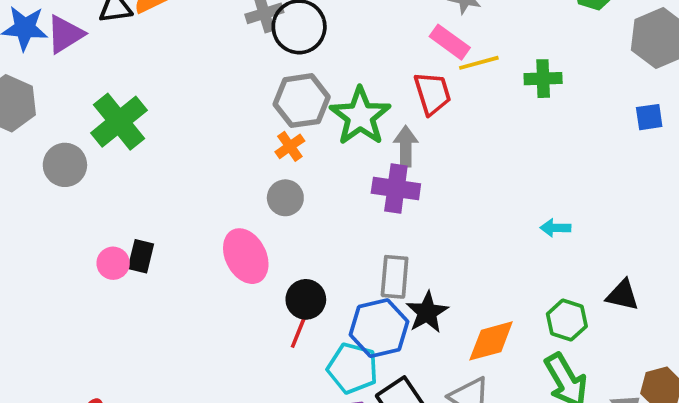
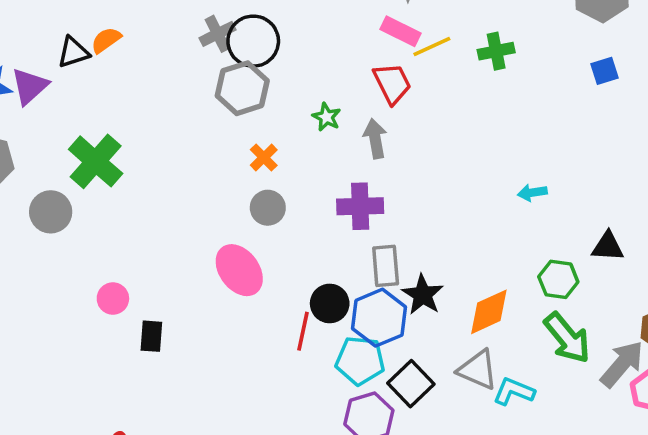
gray hexagon: (302, 101) -> (242, 88), moved
green star: (360, 116) -> (327, 117), size x0.5
purple cross: (396, 189) -> (360, 206), moved
black rectangle: (141, 256) -> (151, 336), moved
black circle: (306, 299) -> (330, 303), moved

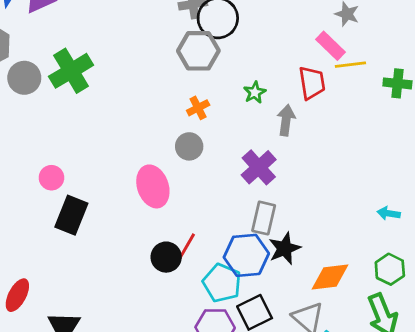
cyan arrow: (532, 193) -> (389, 213), moved
purple cross: (360, 206) -> (259, 167), turned 32
gray circle: (51, 212) -> (24, 78), moved
black circle: (330, 303) -> (166, 257), moved
black rectangle: (151, 336) -> (71, 215), size x1.5

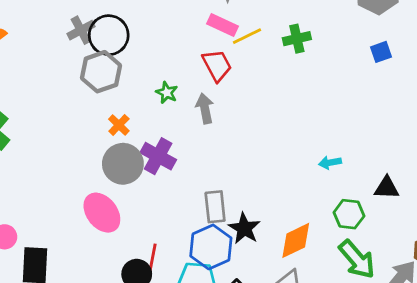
gray circle: (189, 146) -> (123, 164), size x1.5
purple cross: (259, 167) -> (158, 156), moved

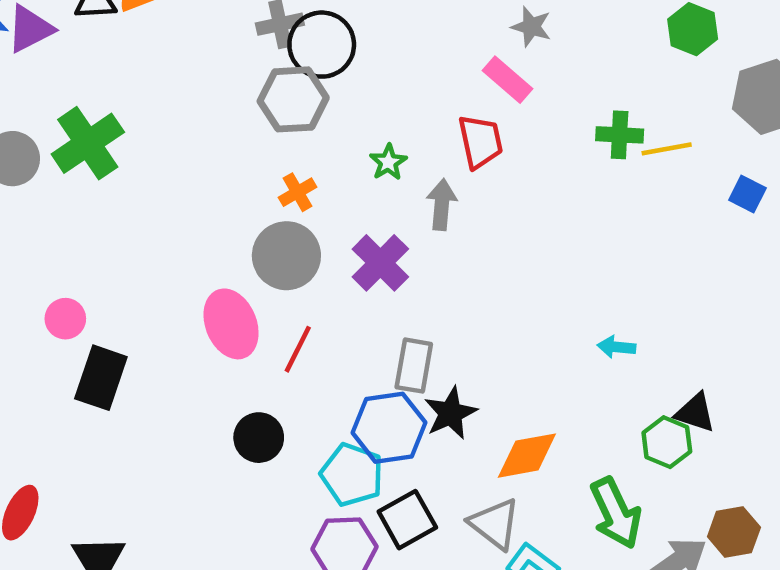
yellow line: (247, 36) -> (667, 149), moved
blue square: (381, 52) -> (747, 194), turned 30
purple cross: (158, 156) -> (380, 263), moved
green hexagon: (349, 214) -> (667, 442), moved
red line: (152, 259) -> (298, 349), moved

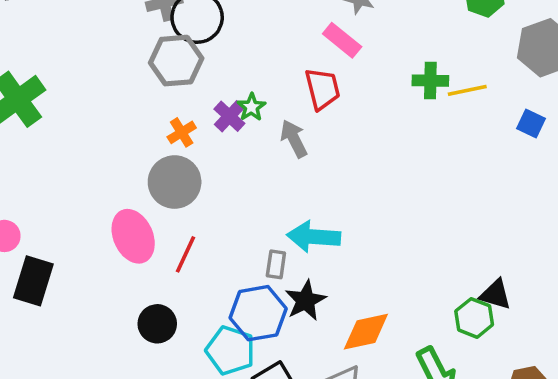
gray arrow: (442, 205) -> (294, 139), turned -30
purple cross: (380, 263) -> (229, 116), moved, size x0.7
cyan arrow: (616, 347) -> (314, 237), moved, size x1.8
gray rectangle: (414, 366) -> (276, 264), size x0.7

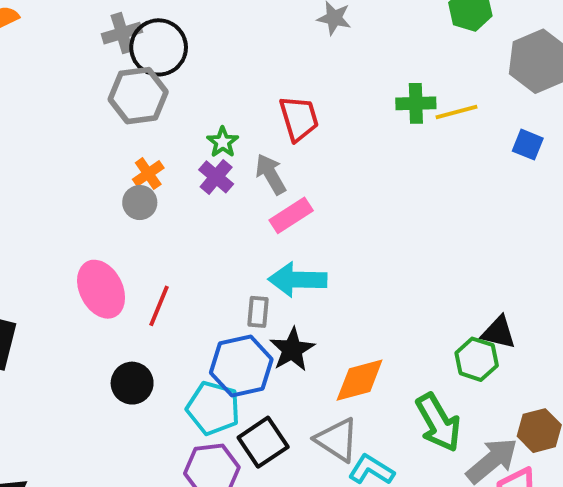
pink rectangle: (342, 40) -> (291, 215), moved, turned -69
purple cross: (229, 116) -> (216, 177), moved
gray circle: (175, 182) -> (140, 203), moved, size x0.6

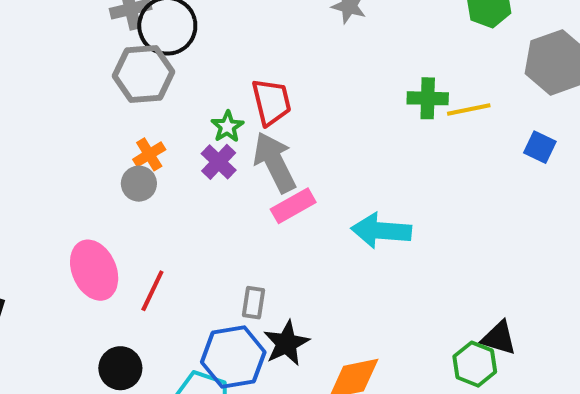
red trapezoid: (299, 118) -> (271, 102), moved
gray arrow: (271, 174) -> (275, 162), size x1.4
cyan arrow: (298, 280) -> (381, 231), moved

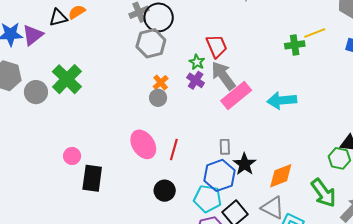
green cross: (428, 98) -> (295, 45), moved
pink rectangle: (293, 206) -> (236, 96), size x1.4

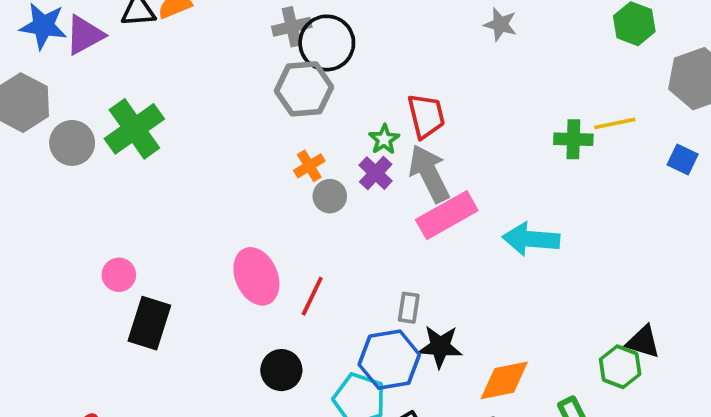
gray circle: (158, 98) -> (330, 196), moved
black star: (245, 164) -> (440, 347), turned 30

